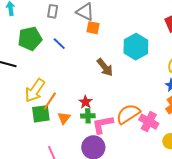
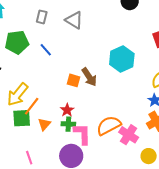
orange square: (93, 28) -> (74, 80), moved
pink L-shape: (103, 124) -> (82, 134), turned 95

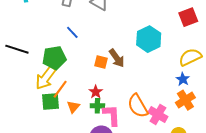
green pentagon: (17, 42) -> (54, 58), moved
orange semicircle: (109, 125) -> (138, 106), turned -90

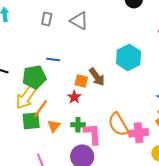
blue line: (72, 32) -> (53, 59), moved, turned -40
red star: (96, 92) -> (74, 97), moved
pink cross: (158, 115) -> (139, 133), turned -36

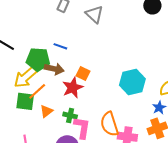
cyan hexagon: (129, 58) -> (132, 82), moved
brown arrow: (97, 77) -> (54, 69), moved, turned -54
red star: (74, 97) -> (73, 88), size x1.5

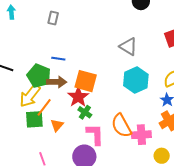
gray triangle: (94, 14) -> (128, 47), moved
green pentagon: (38, 59) -> (39, 76), turned 30
orange square: (83, 73) -> (86, 81), size x1.6
green cross: (70, 115) -> (85, 112), moved, turned 32

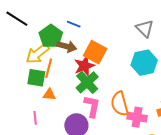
orange line: (44, 107) -> (49, 68), turned -36
green cross: (85, 112) -> (87, 82), size x1.6
orange triangle: (57, 125) -> (49, 95), moved, turned 40

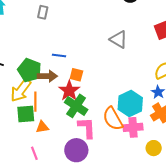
blue line: (74, 24) -> (59, 56), moved
orange square: (95, 52) -> (76, 75), size x0.6
cyan hexagon: (144, 63) -> (130, 104), moved

